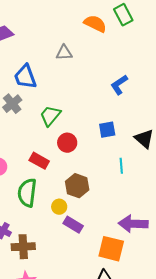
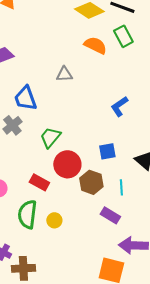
red circle: (67, 143) -> (67, 164), size x1.4
brown hexagon: (77, 186) -> (91, 182), moved
yellow circle: (59, 207) -> (54, 220), moved
purple rectangle: (73, 225) -> (110, 215), moved

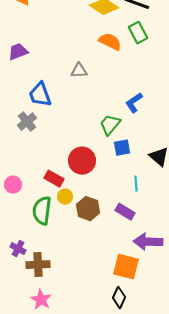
green trapezoid: (50, 137) -> (110, 125), moved
brown hexagon: (91, 182) -> (88, 209), moved
yellow circle: (54, 220) -> (65, 197), moved

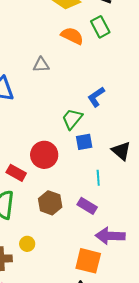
yellow circle: (65, 197) -> (27, 244), moved

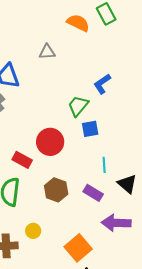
black triangle: (121, 151) -> (127, 184), moved
orange square: (88, 261) -> (78, 248), moved, turned 36

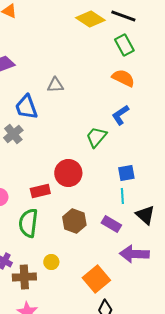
orange semicircle: (78, 23) -> (123, 78), moved
gray triangle: (47, 52) -> (55, 85), moved
blue square: (90, 129) -> (126, 173), moved
red rectangle: (22, 160) -> (40, 191), turned -42

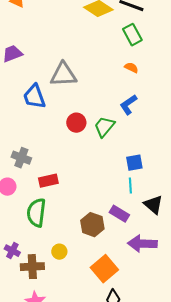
orange semicircle: (123, 78) -> (131, 68), size x0.6
gray triangle: (55, 85) -> (63, 75), size x1.6
gray cross: (13, 134) -> (21, 158), moved, turned -30
red circle: (68, 173) -> (76, 123), moved, size x0.7
brown hexagon: (74, 221) -> (92, 225), moved

